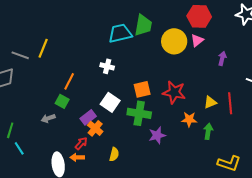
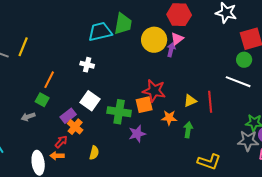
purple arrow: (222, 58) -> (171, 50), moved
orange square: (142, 89) -> (144, 105), moved

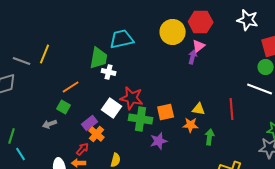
green trapezoid: (123, 24) -> (99, 58), moved
yellow circle: (154, 40) -> (173, 32), moved
orange line: (49, 80) -> (71, 87), turned 30
red star: (154, 91) -> (132, 98), moved
yellow triangle: (190, 101) -> (199, 109), moved, turned 32

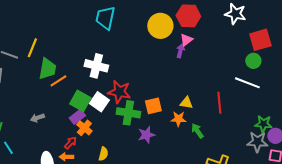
cyan trapezoid: (122, 39) -> (105, 18), moved, turned -65
green trapezoid: (99, 58) -> (47, 69), moved
white cross: (109, 72) -> (96, 66), size x1.6
green square: (64, 107) -> (80, 101), moved, size x1.5
green arrow: (210, 137) -> (197, 131), turned -42

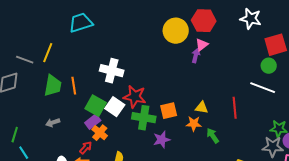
cyan trapezoid: (105, 18) -> (81, 23), moved, turned 60
green trapezoid: (47, 69) -> (53, 86), moved
orange line: (58, 81) -> (74, 86), turned -66

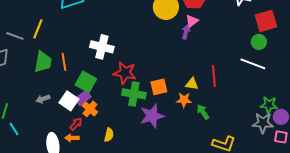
white square: (115, 107) -> (69, 101), moved
red line: (235, 108) -> (214, 76), moved
purple star: (162, 140) -> (152, 116), size x1.4

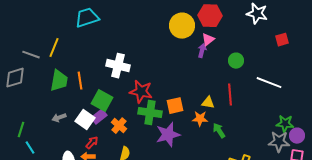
red square: (266, 21) -> (282, 40), size x0.6
green circle: (259, 42) -> (236, 61), moved
orange cross: (90, 109) -> (119, 126), moved

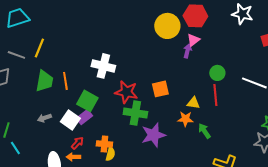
cyan trapezoid: (87, 18) -> (17, 18), moved
green circle: (236, 61) -> (217, 73), moved
orange square: (175, 106) -> (160, 89), moved
orange cross: (119, 126) -> (104, 144), moved, turned -35

